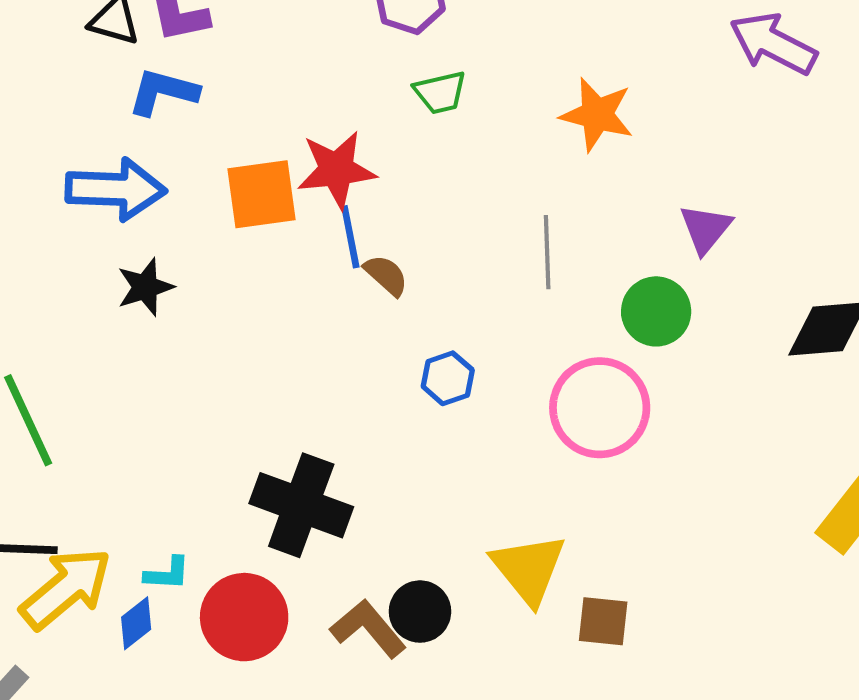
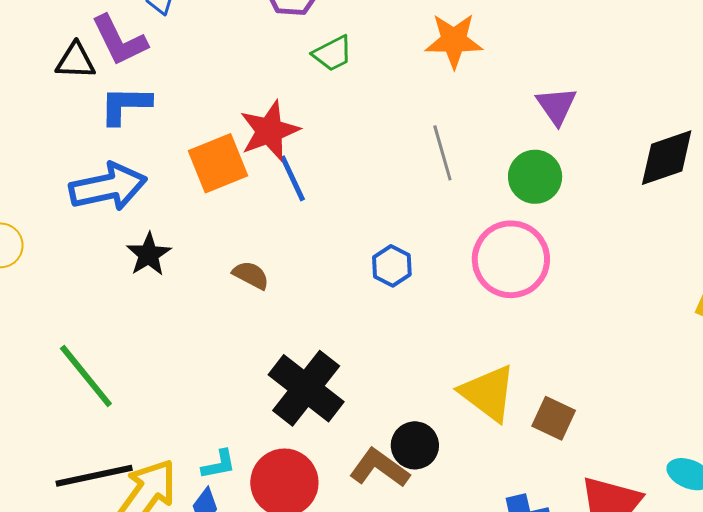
brown semicircle: (386, 275) -> (251, 275), moved
black cross: (301, 505) -> (306, 388), turned 32
brown square: (603, 621) -> (554, 418), turned 33

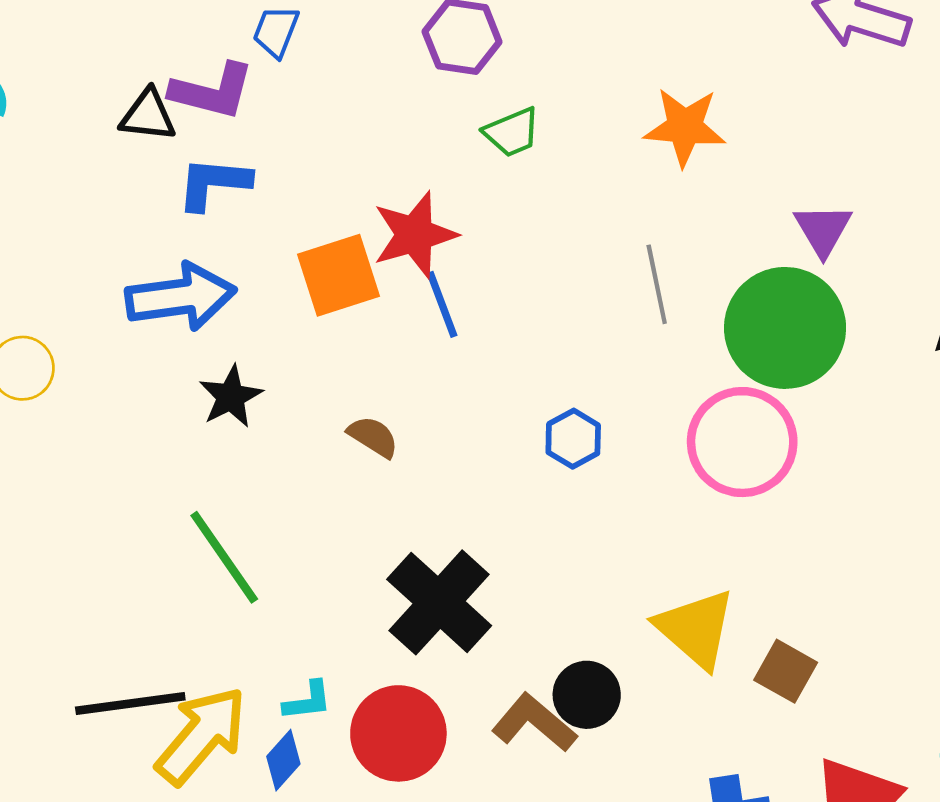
purple L-shape: (119, 40) -> (212, 91), turned -54
green circle: (535, 177) -> (785, 328), size x1.6
green line: (86, 376) -> (224, 557), moved

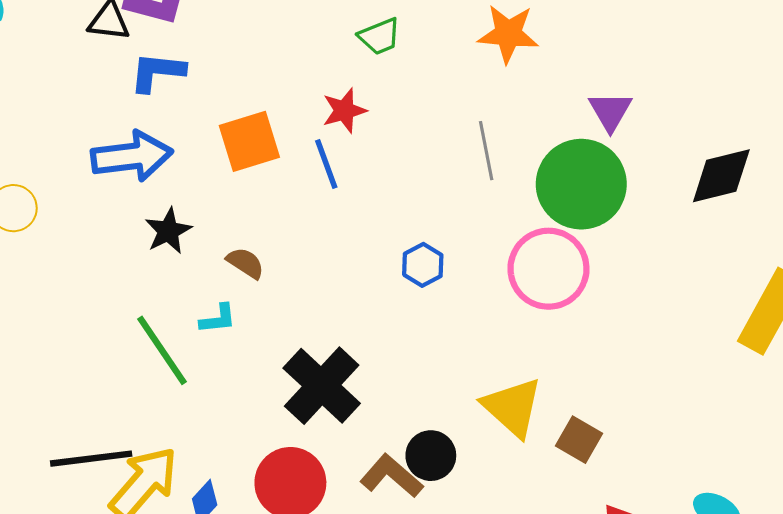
red star: (415, 235) -> (344, 111), moved, size x0.7
brown semicircle: (373, 437) -> (245, 263), moved
cyan L-shape: (308, 701) -> (218, 319), moved

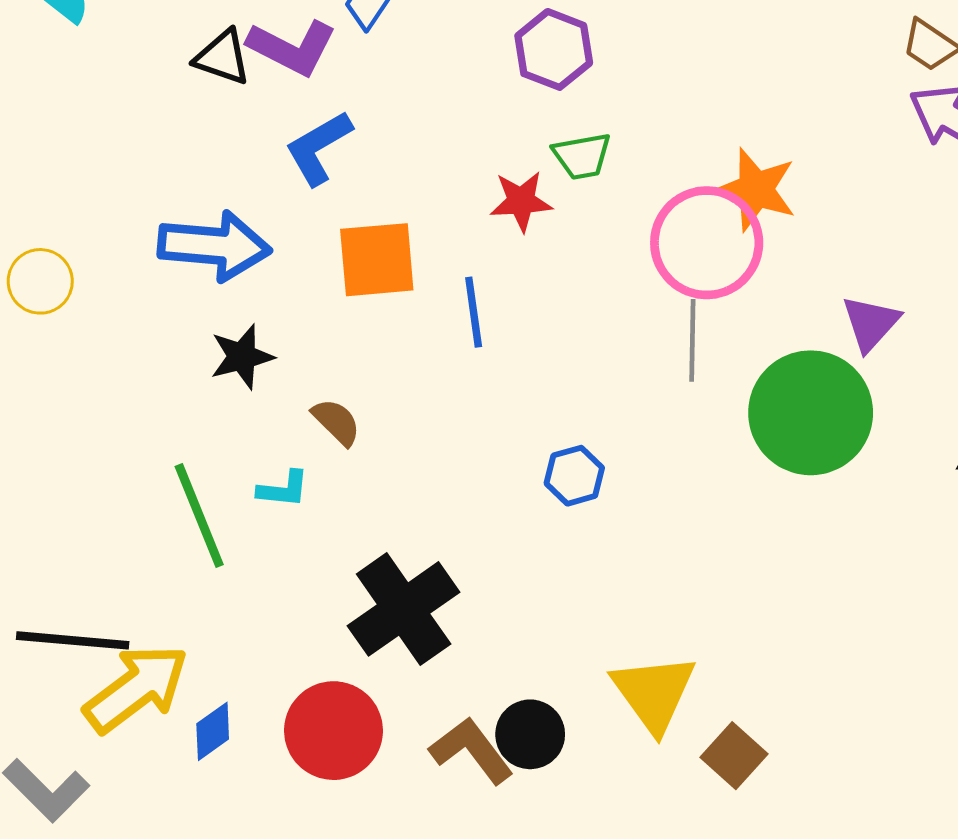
blue L-shape: (157, 72) -> (318, 148), moved, turned -48
red star: (344, 111) -> (521, 201), moved
pink circle: (548, 269) -> (707, 243), moved

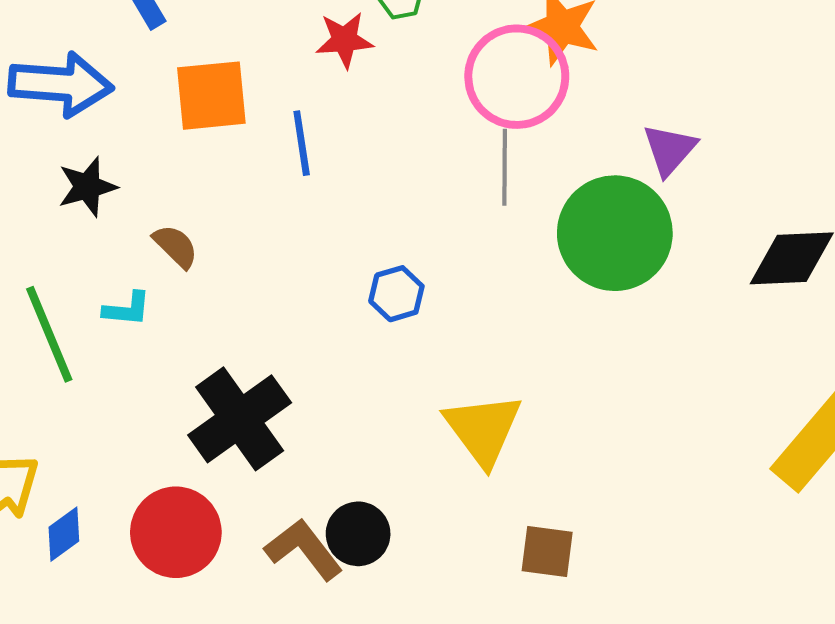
yellow triangle: (654, 693) -> (483, 429), moved
brown square: (734, 756) -> (547, 552), turned -34

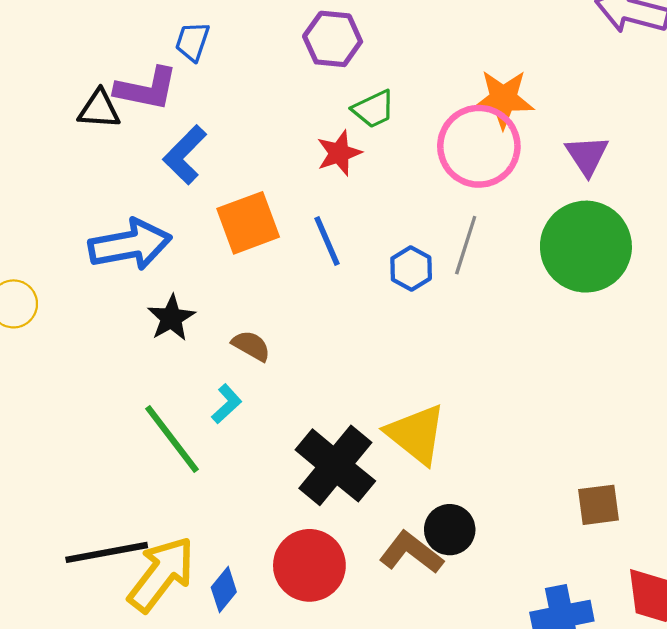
purple triangle: (670, 150) -> (587, 155), moved
gray line: (505, 167) -> (466, 245), moved, turned 32
blue hexagon: (396, 294) -> (411, 268), moved
cyan L-shape: (127, 309) -> (227, 404), turned -33
yellow triangle: (483, 429) -> (416, 434), moved

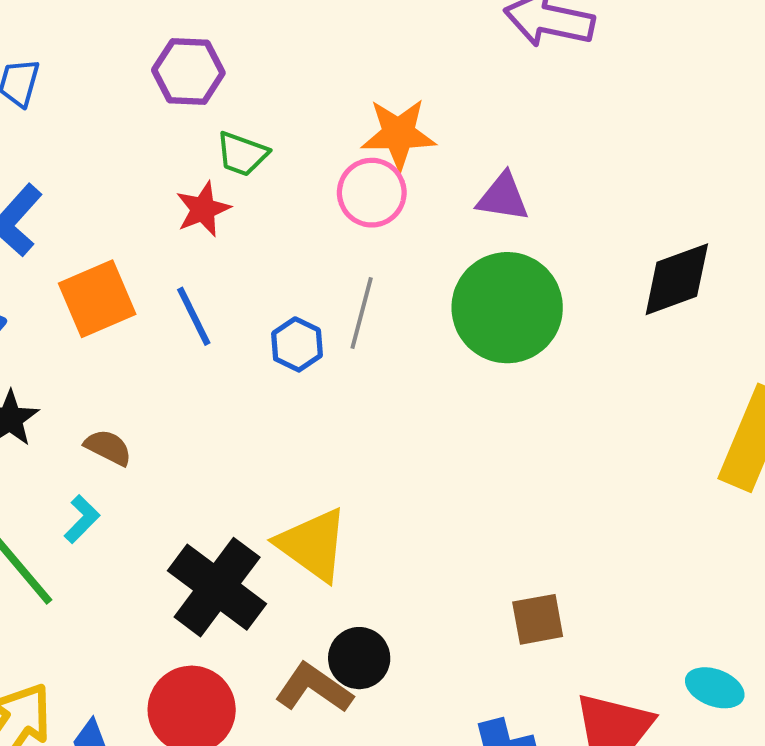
green trapezoid: (374, 109) -> (242, 154), turned 48
pink circle: (479, 146) -> (372, 193), size x0.7
purple triangle: (587, 155) -> (503, 197), turned -45

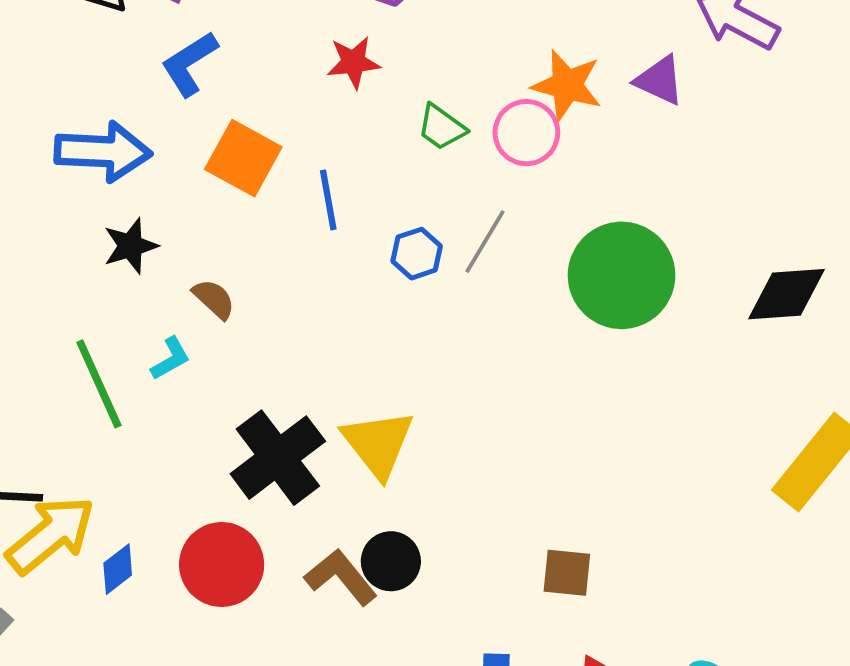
green trapezoid: (242, 154) -> (441, 127), moved
purple triangle: (503, 197) -> (660, 80), moved
red star: (203, 209) -> (353, 62), moved
orange square: (97, 299) -> (243, 158), turned 36

